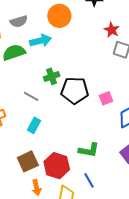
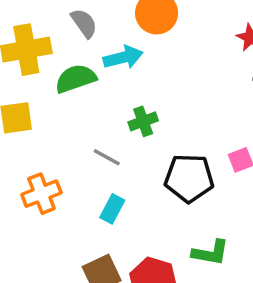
gray semicircle: (19, 21) -> (84, 23), turned -108
black pentagon: (75, 90) -> (189, 178), moved

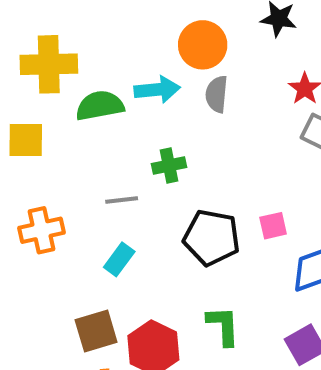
gray semicircle: (84, 23) -> (217, 94), moved, turned -148
gray line: (107, 157) -> (122, 200), turned -44
green L-shape: (211, 253) -> (223, 326), turned -111

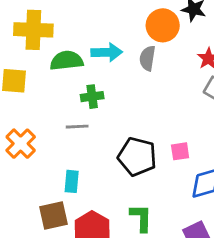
orange circle: (203, 45) -> (163, 25), moved
green cross: (169, 166) -> (92, 97), moved
orange cross: (41, 230) -> (21, 144), turned -36
cyan rectangle: (119, 259) -> (72, 181), moved, turned -35

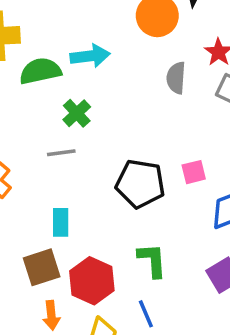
gray semicircle: (147, 58) -> (176, 78), moved
green cross: (92, 97) -> (77, 113), turned -30

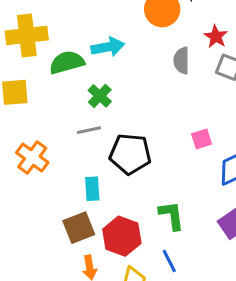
black pentagon: (140, 184) -> (130, 154), moved

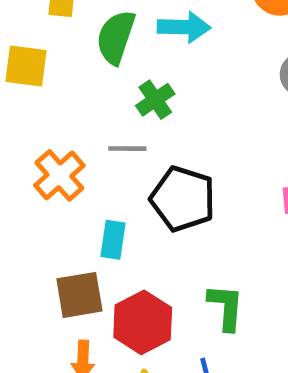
green semicircle: (67, 62) -> (116, 37), turned -68
orange cross: (32, 157) -> (59, 175), moved

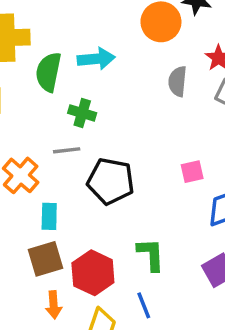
green cross: (155, 100) -> (82, 113), turned -32
cyan rectangle: (113, 240) -> (49, 216), moved

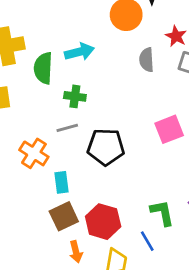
pink square: (192, 172) -> (169, 129), size x1.5
green L-shape: (151, 254) -> (162, 213), moved

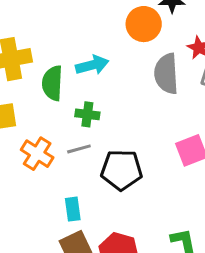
gray semicircle: (147, 60) -> (166, 74), size x1.5
orange cross: (34, 153) -> (37, 154), moved

